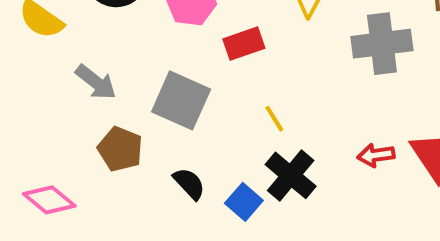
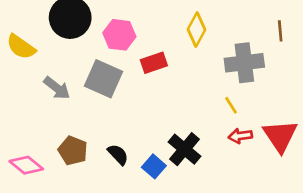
gray square: (181, 100) -> (103, 79), moved
yellow line: (274, 119) -> (231, 105), moved
brown pentagon: (120, 149) -> (73, 151), moved

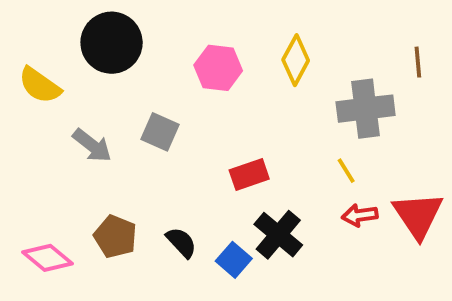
pink hexagon: (119, 35) -> (218, 68), moved
red rectangle: (154, 63) -> (249, 175), moved
gray square: (103, 79) -> (160, 132), size x0.7

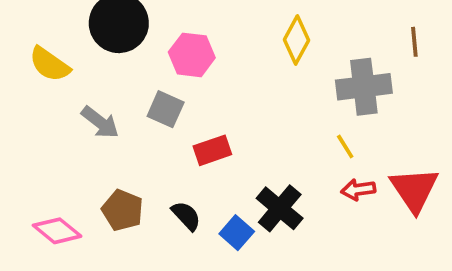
pink hexagon: (218, 68) -> (192, 55), moved
red rectangle: (249, 175) -> (212, 150), moved

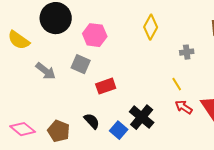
gray cross: (364, 87) -> (187, 52), size x0.5
red arrow: (358, 190) -> (184, 107), turned 42
brown pentagon: (123, 210) -> (59, 131), moved

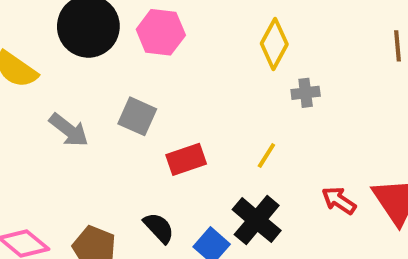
pink hexagon: (95, 35) -> (161, 32), moved
gray cross: (187, 52) -> (306, 93), moved
yellow line: (177, 84) -> (266, 155), moved, turned 64

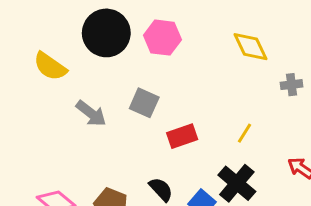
yellow diamond: (274, 44) -> (251, 47), turned -54
gray cross: (306, 93) -> (292, 85), moved

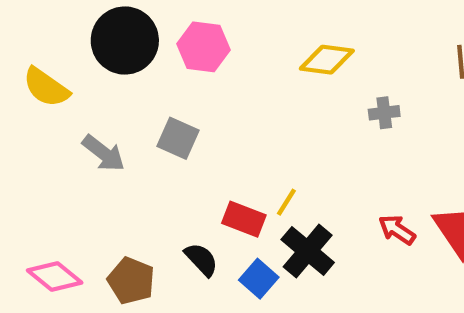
yellow diamond: (251, 47) -> (327, 60), turned -57
yellow line: (244, 133) -> (286, 202), moved
red rectangle: (182, 136) -> (244, 219), moved, turned 40

